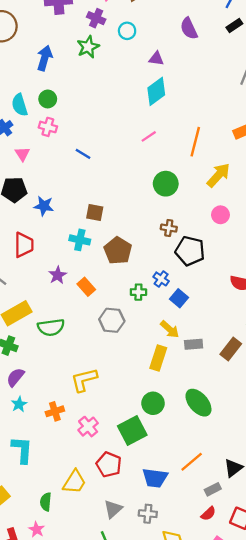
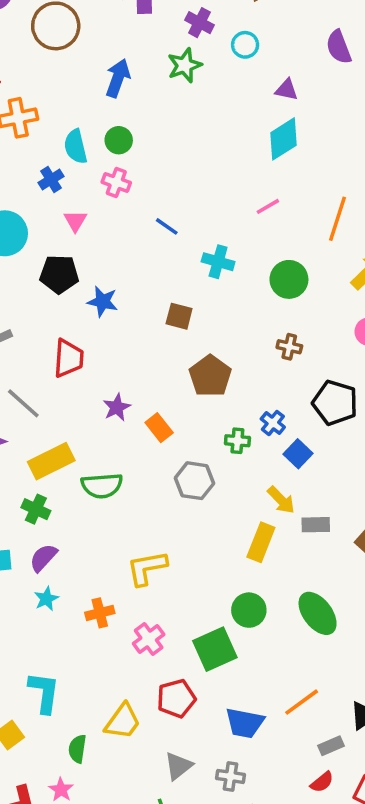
cyan cross: (80, 240) -> (218, 262), moved
black pentagon: (190, 251) -> (335, 403), moved
cyan L-shape: (22, 450) -> (44, 692), moved
red pentagon: (109, 465) -> (176, 698), turned 30

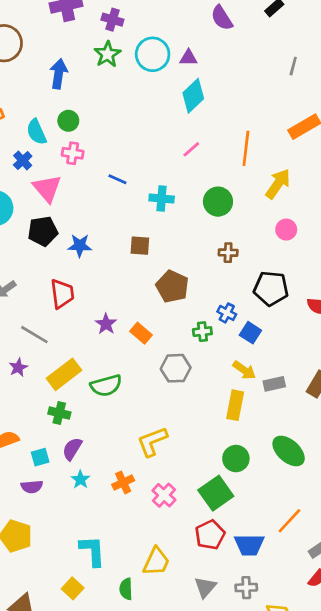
cyan circle: (245, 45) -> (153, 54), moved, size x1.6
pink triangle: (75, 221) -> (47, 188), size x1.6
red pentagon: (176, 698) -> (210, 535), moved

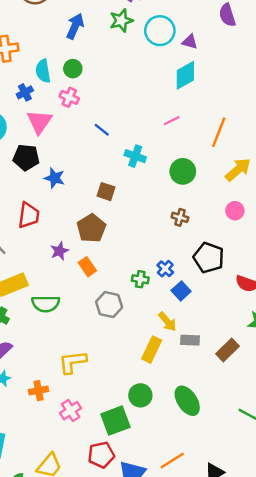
brown pentagon: (172, 286) -> (91, 228), moved

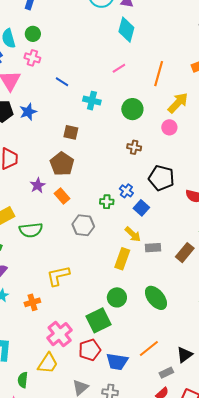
cyan diamond: (185, 75) -> (126, 30), turned -40
blue star: (54, 178) -> (28, 112), moved, turned -30
pink circle: (235, 211) -> (169, 127), moved
pink cross: (71, 411) -> (60, 334), moved, size x1.4

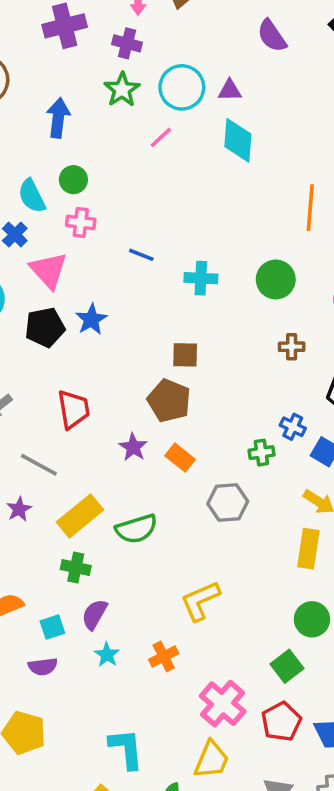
pink line: (119, 68) -> (161, 137), moved
brown square: (71, 132) -> (185, 355), moved
green square: (98, 320) -> (287, 666), size x0.7

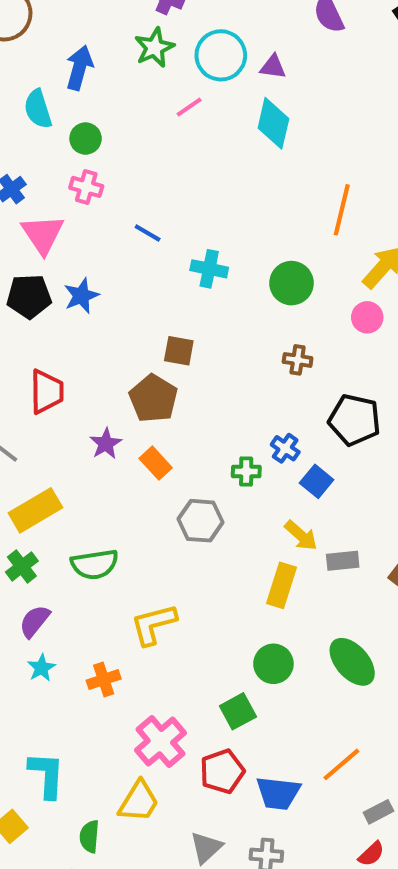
cyan semicircle: (32, 196) -> (38, 109), moved
green semicircle: (136, 529) -> (95, 564), moved
green cross: (76, 568) -> (22, 566), turned 32

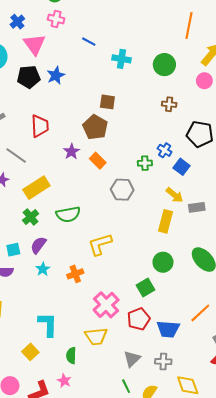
yellow trapezoid: (139, 801) -> (96, 336), turned 55

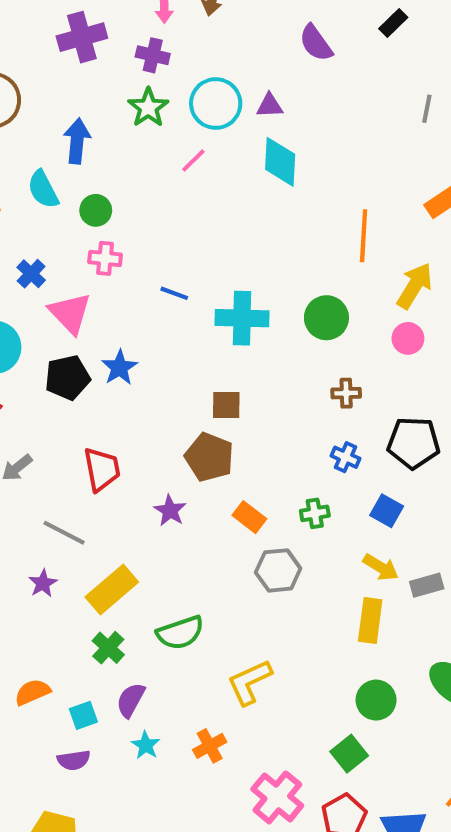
cyan cross: (121, 59) -> (242, 318), size x1.4
blue cross: (165, 150) -> (345, 457), moved
orange rectangle: (98, 161) -> (249, 517), moved

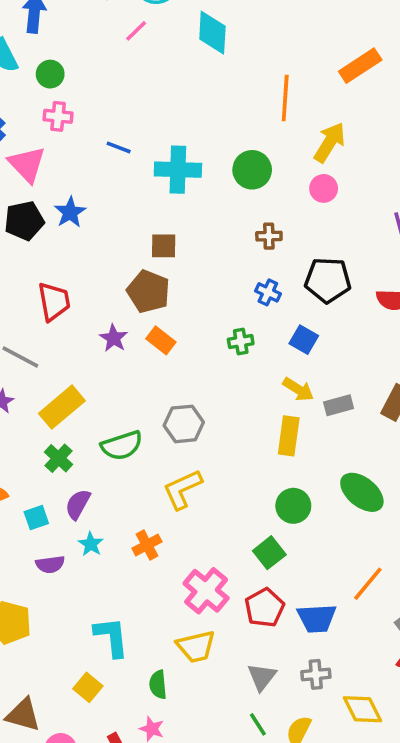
orange rectangle: (249, 517) -> (161, 340), moved
gray hexagon: (278, 570) -> (184, 424), moved
purple semicircle: (74, 760) -> (50, 564), moved

